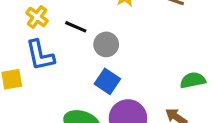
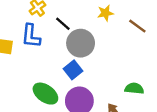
gray circle: (106, 44) -> (81, 43), size x1.5

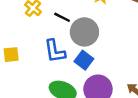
blue L-shape: (31, 36) -> (55, 51), moved

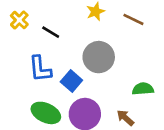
gray circle: (84, 32) -> (99, 57), moved

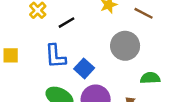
black line: (51, 32) -> (66, 23), turned -63
gray circle: (99, 57) -> (125, 46), moved

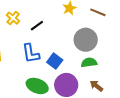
green semicircle: (150, 78) -> (89, 62), moved

